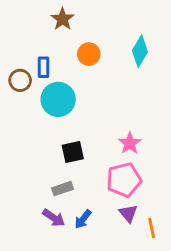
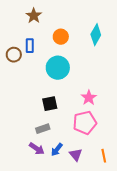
brown star: (62, 19) -> (34, 16), moved
cyan circle: (58, 99) -> (58, 68), moved
purple triangle: (128, 213) -> (76, 155), moved

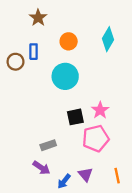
black square: (50, 104) -> (75, 117), moved
blue arrow: (57, 150) -> (64, 181), moved

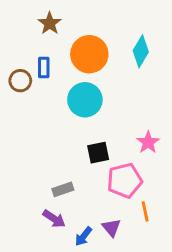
orange circle: (69, 41) -> (89, 54), size x1.6
pink star: (100, 110) -> (148, 142), moved
orange line: (117, 176) -> (145, 211), moved

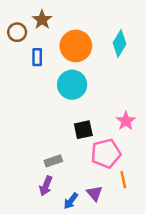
brown circle: (20, 81) -> (17, 32), moved
purple arrow: (54, 219) -> (46, 186), turned 78

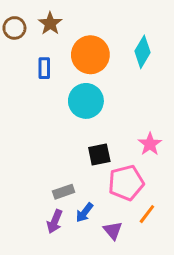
brown circle: (17, 32) -> (14, 28), moved
orange line: (123, 180) -> (147, 214), turned 49
blue arrow: (71, 201) -> (84, 213), moved

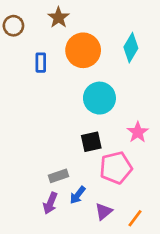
brown star: (50, 23) -> (59, 18), moved
cyan circle: (86, 101) -> (99, 98), moved
orange line: (147, 214) -> (135, 218), moved
purple triangle: (113, 230) -> (104, 211), turned 30

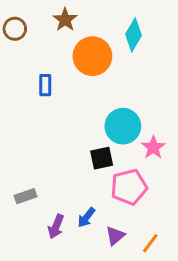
cyan diamond: (131, 48) -> (134, 35), moved
blue rectangle: (41, 63) -> (45, 85), moved
cyan circle: (99, 98) -> (123, 126), moved
gray rectangle: (59, 176) -> (26, 196), moved

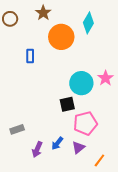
pink star: (153, 147) -> (105, 78), moved
purple triangle: (115, 236) -> (78, 147), moved

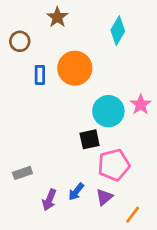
brown circle: (10, 19) -> (20, 41), moved
orange circle: (61, 37) -> (75, 68), moved

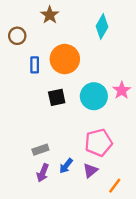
black square: (90, 139) -> (57, 97), moved
gray rectangle: (22, 173) -> (40, 150), moved

